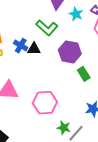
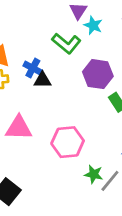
cyan star: (76, 14) -> (93, 25), moved
black triangle: (34, 49) -> (42, 80), moved

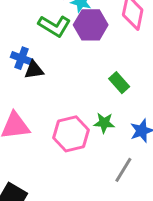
purple hexagon: (98, 74) -> (91, 25), moved
green star: (94, 174) -> (104, 123), moved

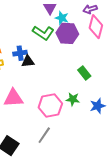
blue cross: (22, 58) -> (20, 53), turned -32
gray line: (123, 170) -> (44, 135), moved

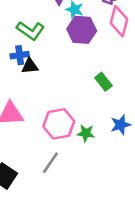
green L-shape: (43, 33) -> (31, 31), moved
green star: (73, 99) -> (86, 133), moved

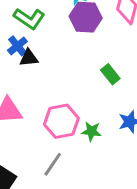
blue cross: (20, 55) -> (17, 46), turned -30

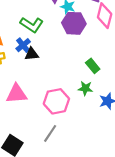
green star: (91, 131) -> (85, 88), moved

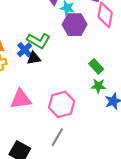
green L-shape: (32, 25) -> (39, 41), moved
green star: (85, 88) -> (98, 86), moved

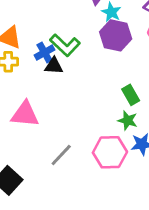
pink hexagon: (62, 104) -> (110, 152), moved
gray line: (57, 137) -> (61, 155), moved

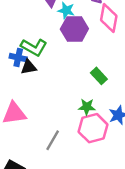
blue cross: (45, 52) -> (18, 58), turned -35
green star: (128, 120) -> (87, 107), moved

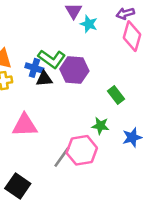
purple hexagon: (74, 29) -> (74, 70), moved
pink hexagon: (93, 128) -> (82, 150), moved

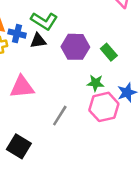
blue cross: (34, 68) -> (17, 34), moved
purple hexagon: (74, 70) -> (75, 47), moved
pink hexagon: (82, 150) -> (104, 107), moved

